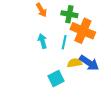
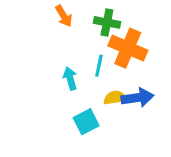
cyan arrow: (42, 41) -> (70, 78), moved
blue arrow: (89, 63) -> (137, 98), turned -42

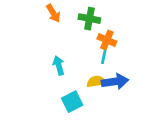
orange cross: (128, 48) -> (107, 40), size x0.6
cyan line: (99, 66) -> (104, 55), moved

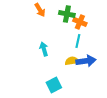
orange cross: (107, 40) -> (80, 22), moved
cyan square: (72, 102) -> (54, 85), moved

